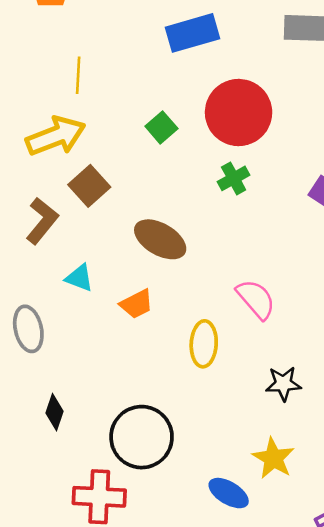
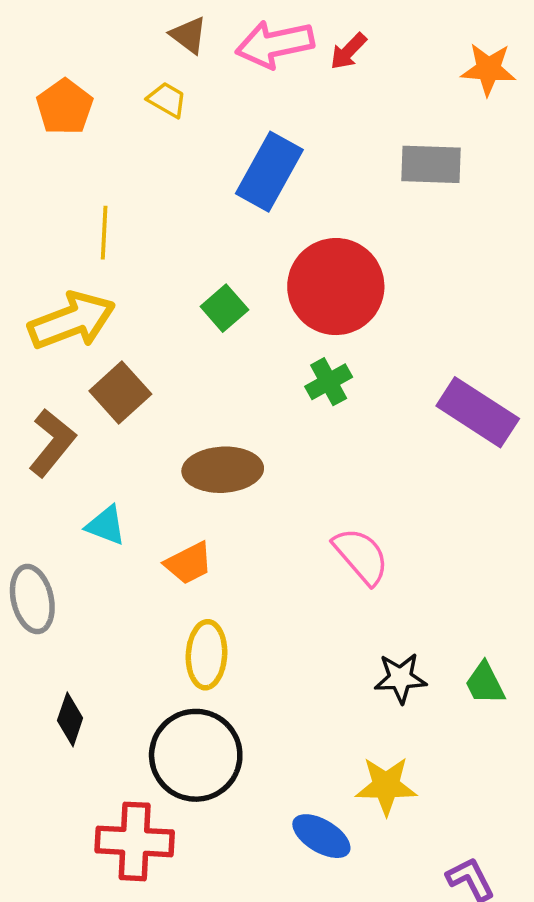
blue rectangle: (193, 33) -> (269, 172), turned -45
brown ellipse: (160, 239) -> (223, 470), turned -33
yellow ellipse: (204, 344) -> (206, 655), moved
yellow star: (273, 458) -> (386, 786), turned -30

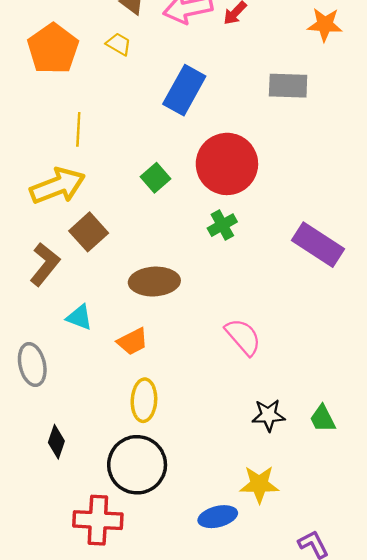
orange pentagon: (65, 107) -> (53, 49), size x1.4
blue ellipse: (321, 836) -> (218, 517), turned -45

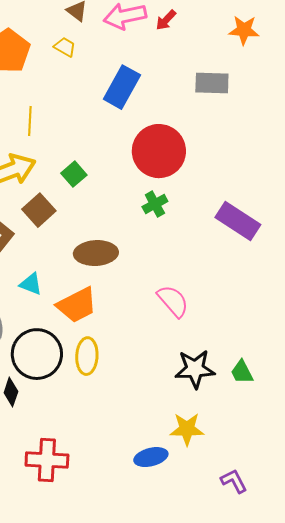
green square: (155, 178) -> (74, 174), moved
orange trapezoid: (132, 341) -> (77, 305), size x1.5
black star: (268, 415) -> (195, 369), size x1.4
black circle: (137, 465) -> (37, 354), moved

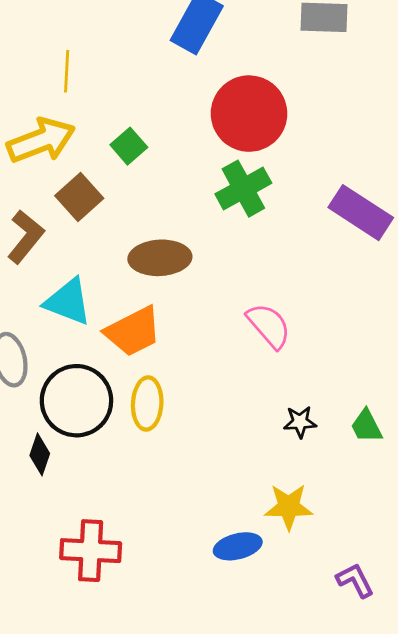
green cross: (155, 204) -> (243, 189), size x1.5
cyan triangle: (31, 284) -> (68, 302), size x1.5
black star: (195, 369) -> (300, 422), size x0.6

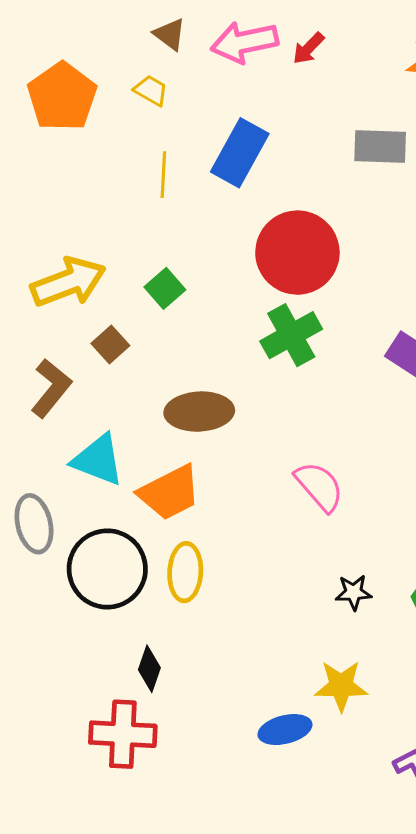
yellow line: (67, 71) -> (163, 175), moved
brown square: (79, 197) -> (110, 345), size x0.7
black diamond: (40, 454) -> (149, 669), moved

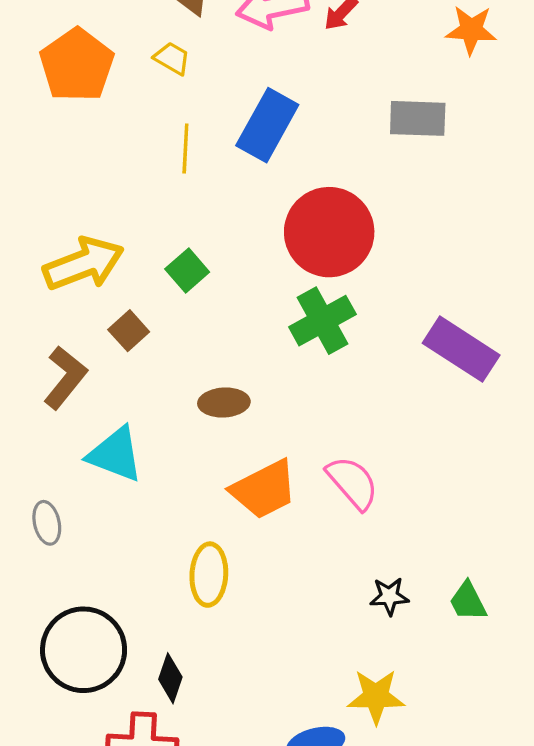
brown ellipse: (199, 412) -> (224, 403), size x0.7
orange trapezoid: (170, 493) -> (264, 489), moved
gray ellipse: (34, 524) -> (47, 523), size x0.7
black circle: (107, 569) -> (84, 650), moved

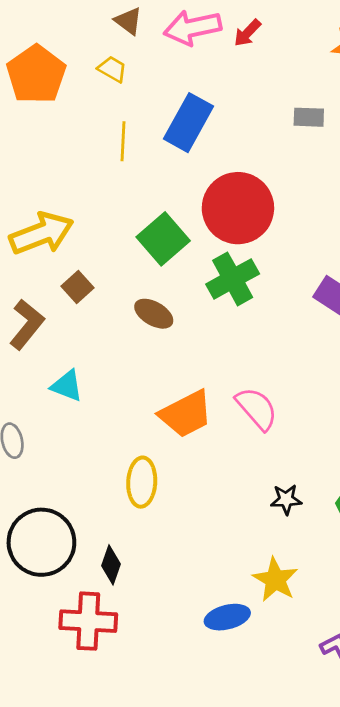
gray rectangle: (418, 118) -> (309, 117), size x0.7
green square: (187, 271) -> (163, 239), moved, size x1.5
brown ellipse: (224, 403) -> (154, 314), moved, turned 33
cyan triangle: (115, 454) -> (67, 386), size x0.7
yellow star: (376, 697) -> (275, 580), turned 30

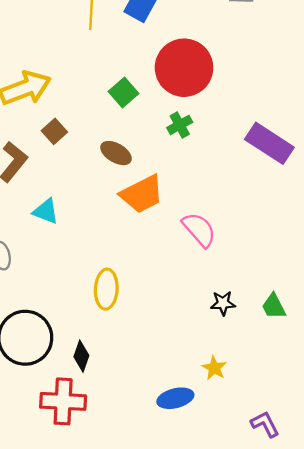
green square: (163, 239) -> (124, 93), size x0.7
green cross: (233, 279) -> (180, 125), size x0.6
orange trapezoid: (186, 414) -> (142, 194), moved
yellow star: (275, 580) -> (214, 368), size x0.7

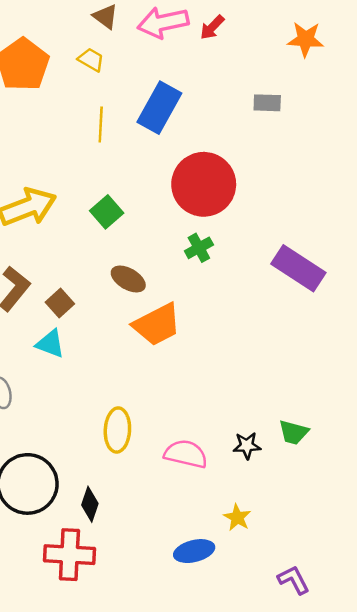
green square: (124, 93) -> (107, 212), moved
brown square: (54, 131) -> (60, 303), moved
pink semicircle: (199, 230) -> (186, 454), moved, turned -36
green trapezoid: (274, 306) -> (294, 432), moved, turned -48

